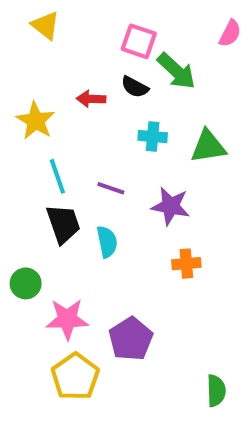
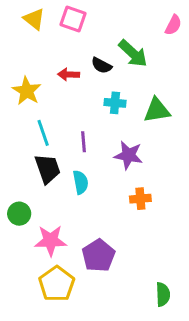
pink square: (139, 41) -> (73, 19), moved
purple line: (111, 188) -> (84, 142), turned 66

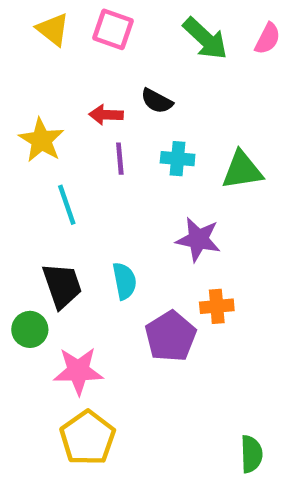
green arrow: (133, 53) -> (205, 39), moved
purple line: (84, 142) -> (120, 159), moved
black trapezoid: (48, 169) -> (62, 286), moved
purple pentagon: (98, 256) -> (171, 336), moved

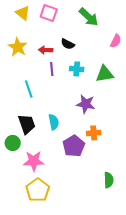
pink semicircle: (268, 39) -> (116, 41), moved
yellow star: (41, 140) -> (18, 47), moved
green semicircle: (251, 454) -> (109, 180), moved

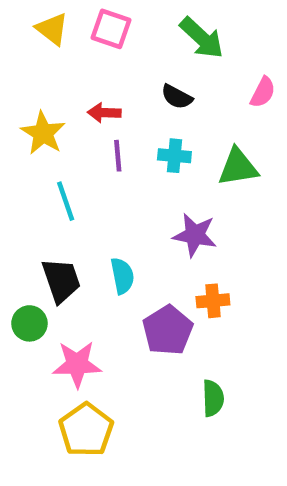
black semicircle: (68, 44) -> (177, 97), moved
yellow star: (18, 47) -> (43, 133), moved
green semicircle: (109, 180) -> (213, 398), moved

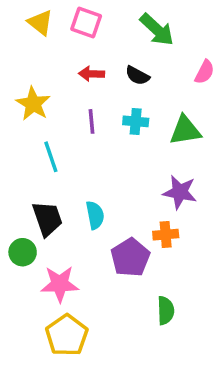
red arrow: (104, 113) -> (91, 74), moved
purple star: (195, 235) -> (180, 192), moved

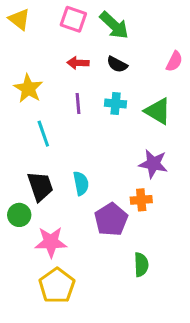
yellow triangle: (40, 23) -> (19, 19), moved
green arrow: (157, 30) -> (114, 25), moved
green triangle: (185, 130) -> (158, 111), turned 40

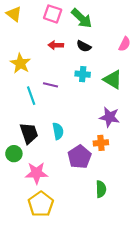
purple line: (78, 104) -> (50, 85), moved, turned -72

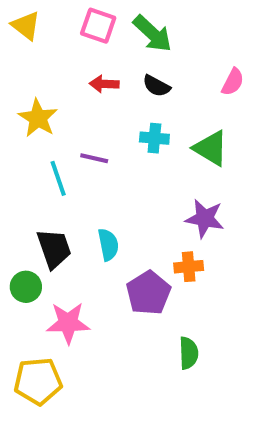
yellow pentagon: (41, 204) -> (38, 381), moved, turned 30

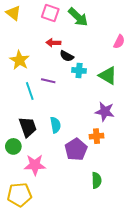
black semicircle: (156, 86) -> (67, 56), moved

